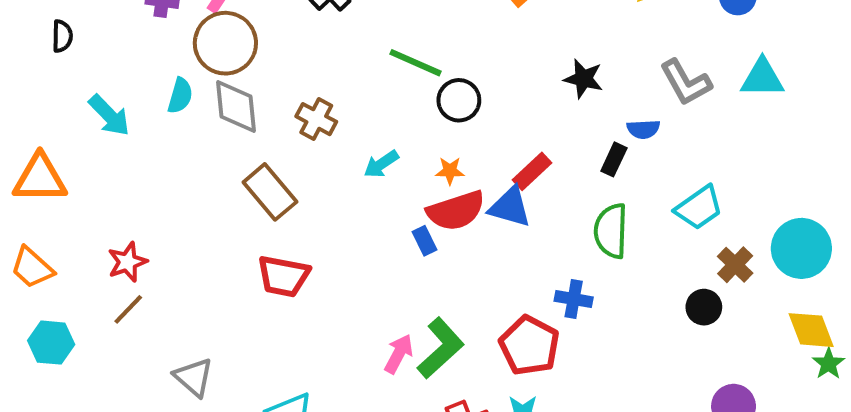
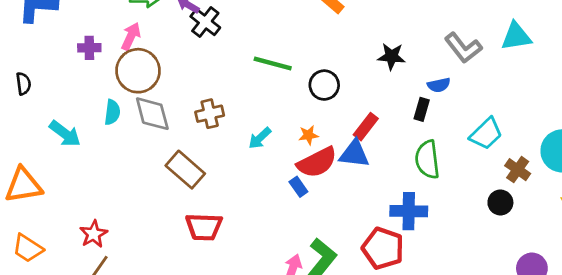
black circle: (459, 100) -> (324, 85), moved
brown cross: (316, 119) -> (210, 114), turned -32
blue cross: (574, 299) -> (409, 211), size x1.4

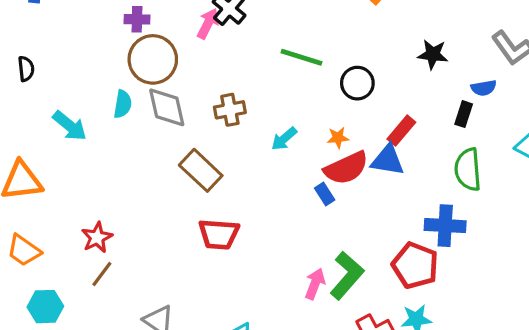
pink arrow: (131, 36) -> (208, 24), moved
purple cross: (89, 48) -> (137, 19), moved

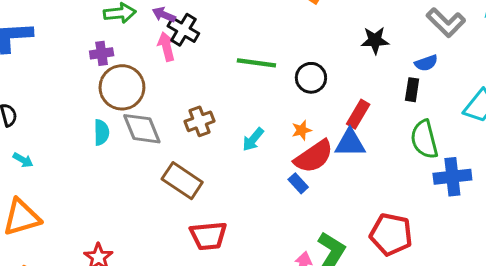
pink arrow: (208, 24) -> (167, 47), turned -32
cyan arrow: (70, 126) -> (23, 160), moved, size x0.6
blue cross: (445, 226) -> (452, 177), moved

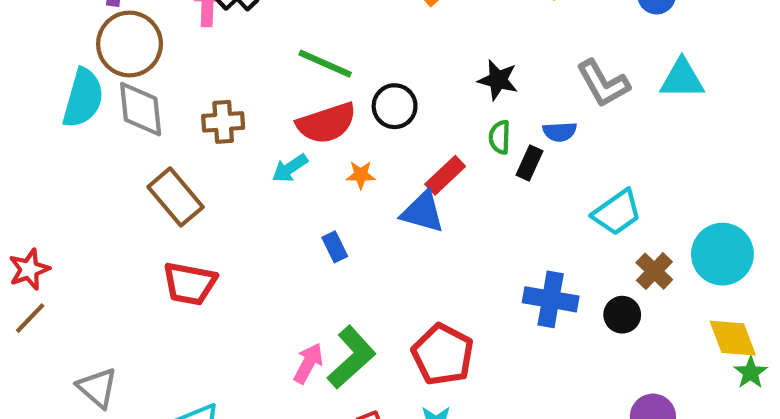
cyan semicircle: (101, 132) -> (83, 98), size x1.6
green semicircle: (424, 139) -> (500, 137), moved, size x0.6
red semicircle: (314, 156) -> (326, 123), moved

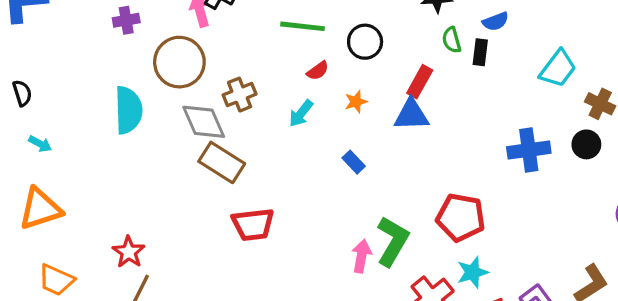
brown circle: (130, 44) -> (179, 62), moved
gray diamond: (141, 109) -> (204, 122), moved
red semicircle: (326, 123) -> (318, 71), size x0.5

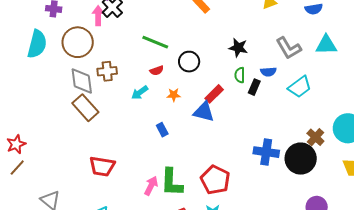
cyan trapezoid: (558, 69) -> (300, 87), moved
cyan semicircle: (128, 110) -> (37, 44), moved
black circle: (586, 144) -> (301, 159), size x1.8
red trapezoid: (253, 224) -> (102, 166), moved
green L-shape: (393, 241) -> (172, 182), turned 136

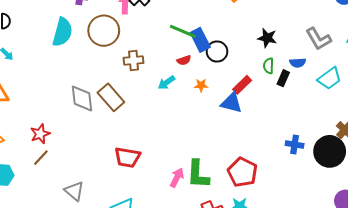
gray diamond: (82, 81) -> (82, 99), moved
blue rectangle: (162, 130) -> (200, 40), moved, size x1.6
blue cross: (266, 152) -> (295, 144), size x0.7

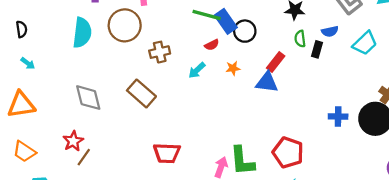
gray diamond: (82, 99) -> (88, 98), moved
brown line: (41, 158) -> (84, 157), moved

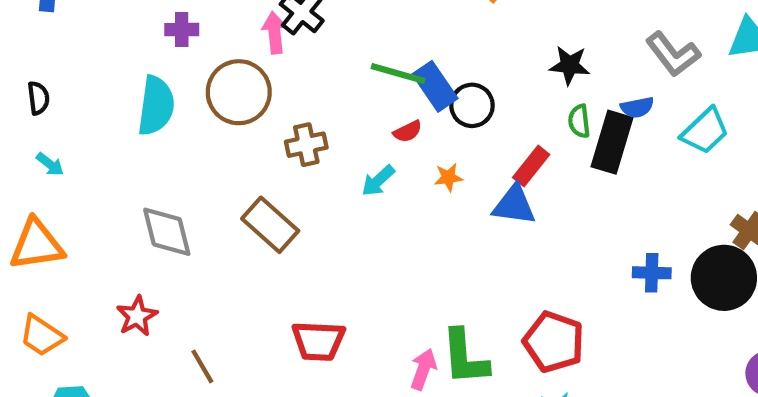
black rectangle: (317, 49) -> (612, 142), size x1.8
brown line: (84, 157) -> (202, 366), moved, turned -66

